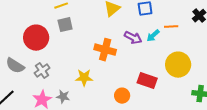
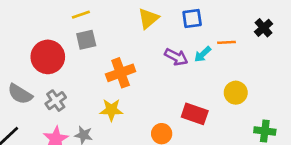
orange cross: (105, 50) -> (121, 73), moved, turned -35
yellow circle: (178, 65) -> (236, 93), size x0.7

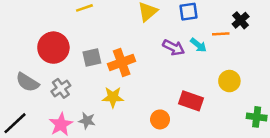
black cross: (264, 28) -> (241, 20), moved
gray square: (86, 40) -> (92, 57), moved
cyan arrow: (203, 54) -> (198, 45), turned -98

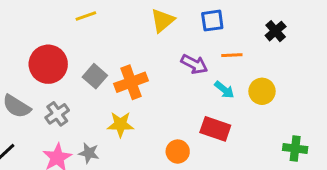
orange line: (221, 34) -> (232, 55), moved
cyan arrow: (198, 45) -> (224, 90), moved
gray square: (92, 57) -> (95, 76), turned -36
yellow circle: (229, 81) -> (262, 91), moved

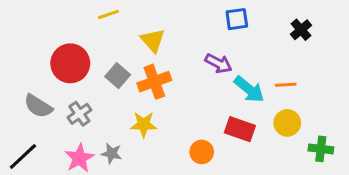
yellow triangle: (163, 21) -> (153, 40), moved, turned -32
orange line: (232, 55) -> (286, 85), moved
cyan arrow: (224, 90) -> (249, 89), size x1.5
yellow circle: (262, 91) -> (287, 123), moved

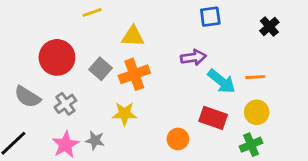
yellow triangle: (153, 40) -> (133, 36), turned -45
purple arrow: (218, 63) -> (193, 57), turned -35
green cross: (321, 149) -> (251, 145), moved, turned -30

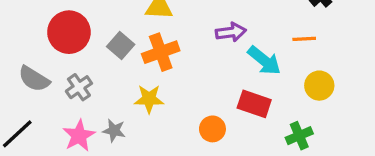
orange line: (255, 77) -> (304, 39), moved
yellow circle: (257, 112) -> (319, 86), moved

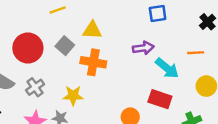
gray square: (121, 45) -> (65, 46), moved
orange cross: (161, 52) -> (93, 62), turned 30
yellow star: (149, 99) -> (73, 96), moved

